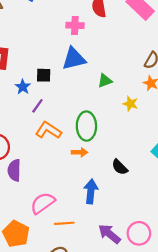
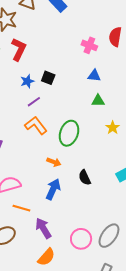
blue triangle: (74, 59) -> (94, 76), moved, size x0.6
orange arrow: (80, 152) -> (54, 162), moved
purple arrow: (109, 234) -> (43, 228), moved

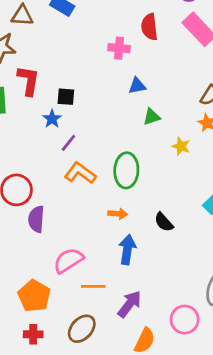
black square: (48, 78) -> (66, 97), moved
purple arrow: (43, 228) -> (129, 304), turned 85
pink circle: (81, 239) -> (185, 320), moved

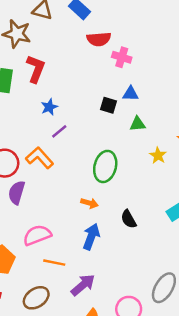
red semicircle: (149, 27) -> (99, 39), moved, turned -100
black square: (66, 97) -> (109, 105), moved
orange L-shape: (80, 173) -> (40, 158), moved

